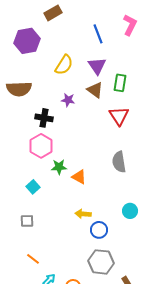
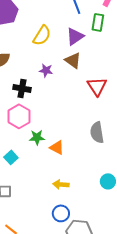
purple triangle: (97, 66) -> (75, 36), turned 30
green rectangle: (120, 83) -> (98, 22), moved
blue circle: (99, 230) -> (61, 213), moved

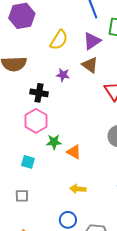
cyan square: (11, 157) -> (28, 162), turned -32
blue circle: (61, 213) -> (68, 220), moved

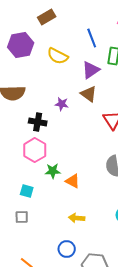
yellow semicircle: (59, 40) -> (58, 56), moved, turned 85
gray square: (22, 196) -> (22, 217), moved

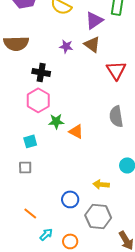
purple star: (62, 104) -> (66, 46), moved
cyan square: (27, 191) -> (30, 141), turned -32
yellow arrow: (77, 218) -> (101, 184), moved

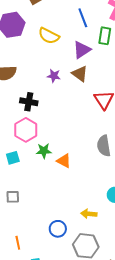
cyan square: (30, 141) -> (13, 158), moved
orange line: (30, 213) -> (18, 243), turned 40

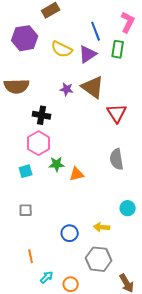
purple triangle: (82, 50) -> (88, 54), moved
brown triangle: (80, 74) -> (93, 87), size x1.4
orange triangle: (64, 161) -> (77, 174), turned -42
blue circle: (58, 229) -> (70, 233), moved

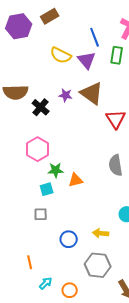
purple hexagon: (25, 38) -> (19, 26), moved
purple triangle: (88, 54) -> (87, 60), turned -36
black cross: (42, 115) -> (41, 107), moved, turned 30
cyan square: (26, 171) -> (47, 189), moved
gray square: (26, 210) -> (41, 214), moved

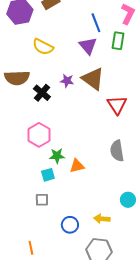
yellow semicircle: (61, 55) -> (43, 47), moved

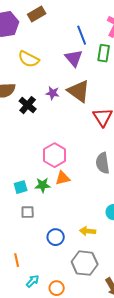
pink hexagon: (39, 135) -> (55, 155), moved
green star: (57, 156) -> (43, 185), moved
cyan square: (48, 175) -> (21, 187), moved

